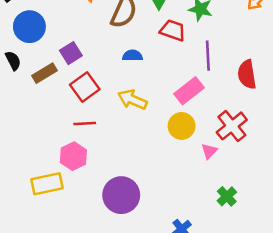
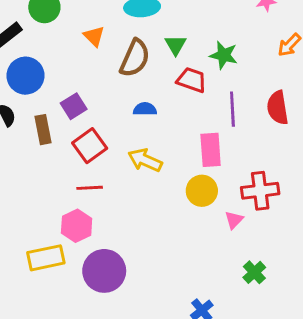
brown rectangle: (45, 73) -> (43, 130), turned -70
red semicircle: (247, 74) -> (278, 108), moved
pink rectangle: (189, 91) -> (211, 150), turned -56
red cross: (232, 126) -> (260, 191), turned 32
purple circle: (121, 195) -> (104, 271), moved

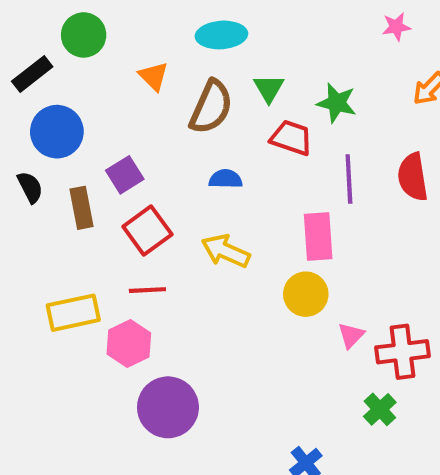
red cross: (260, 191) -> (402, 352), moved
yellow rectangle: (46, 258) -> (73, 313), moved

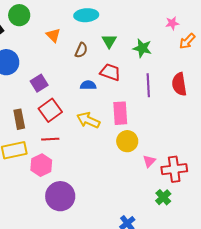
pink star: (396, 27) -> (172, 23), moved
brown semicircle: (211, 107) -> (81, 50), size x0.6
red trapezoid: (291, 138) -> (110, 72), moved
brown rectangle: (82, 208) -> (19, 119), moved
pink rectangle: (318, 237) -> (120, 113), moved

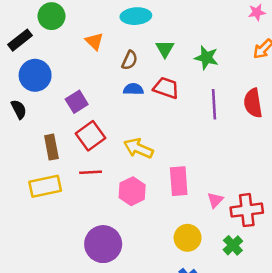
pink star: (172, 23) -> (257, 12), moved
blue semicircle: (88, 85) -> (133, 89), moved
pink rectangle: (120, 113) -> (179, 181), moved
yellow circle: (127, 141) -> (188, 238), moved
pink hexagon: (41, 165) -> (132, 191), moved

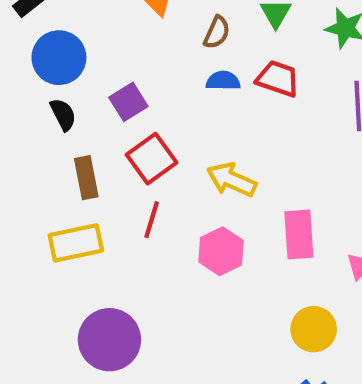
black semicircle: (19, 109) -> (63, 114), moved
red line: (91, 172) -> (152, 220), turned -70
purple circle: (103, 244) -> (109, 340), moved

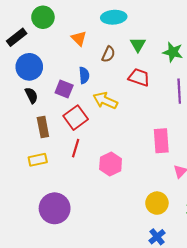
blue semicircle: (223, 81) -> (84, 75), moved, turned 84
purple square: (128, 102) -> (64, 89), turned -36
yellow arrow: (232, 180) -> (105, 101), moved
pink rectangle: (299, 234) -> (161, 141), moved
yellow rectangle: (76, 243) -> (38, 160), size x0.7

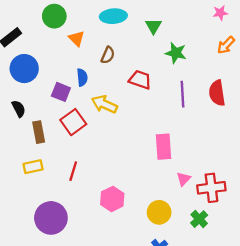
green circle: (43, 17) -> (54, 16), moved
green triangle: (138, 45) -> (153, 26), moved
black semicircle: (31, 95) -> (19, 109), moved
red line: (76, 148) -> (73, 171), moved
pink hexagon: (111, 164) -> (112, 199), moved

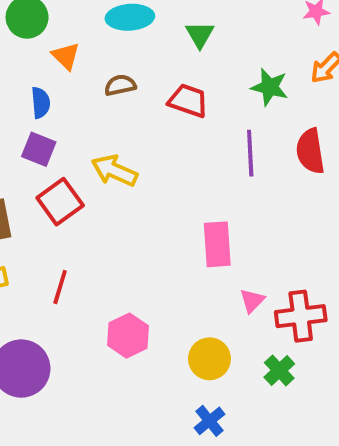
green star: (176, 53) -> (270, 87), moved
brown semicircle: (108, 55) -> (120, 85), turned -126
blue semicircle: (82, 77) -> (41, 103), moved
red trapezoid: (140, 80) -> (188, 101), moved

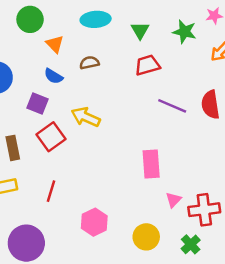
green star: (270, 87) -> (185, 32), moved
red trapezoid: (188, 101) -> (147, 65), moved, turned -35
blue semicircle: (41, 103) -> (54, 76), moved, turned 126
purple line: (250, 153) -> (172, 106), turned -64

